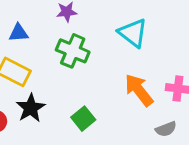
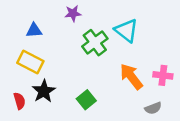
green cross: (73, 51) -> (95, 43), moved, turned 30

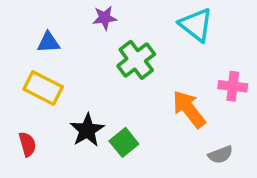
cyan triangle: (126, 30) -> (196, 25), moved
pink cross: (163, 75) -> (233, 86), moved
black star: (44, 91) -> (87, 130), moved

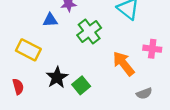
blue triangle: (48, 42) -> (50, 20), moved

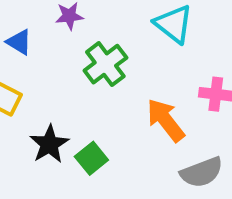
blue triangle: (50, 20) -> (19, 42), moved, turned 35
gray semicircle: (144, 93) -> (202, 172), size x1.5

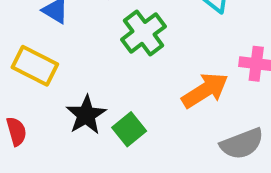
orange arrow: (166, 120) -> (205, 90), turned 96

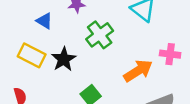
black star: (86, 115) -> (64, 59), moved

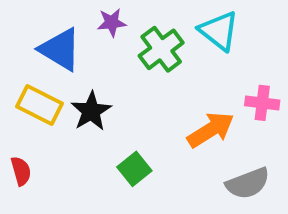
blue triangle: (44, 21) -> (60, 49), size x1.6
green cross: (100, 35) -> (161, 49), moved

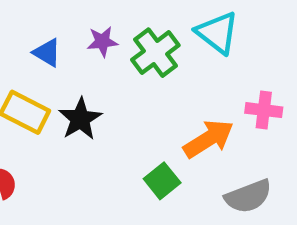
purple star: (112, 23) -> (102, 42), moved
blue triangle: (60, 49) -> (47, 53), size x0.6
green square: (134, 169) -> (162, 181), moved

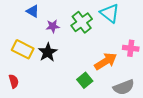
purple star: (102, 42) -> (53, 26), moved
blue triangle: (47, 53) -> (33, 11), moved

